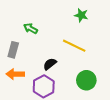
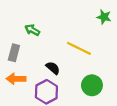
green star: (81, 15) -> (104, 17), moved
black semicircle: (50, 64) -> (53, 68), turned 80

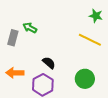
yellow line: (79, 48) -> (90, 40), moved
gray rectangle: (14, 53) -> (13, 38), moved

